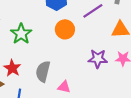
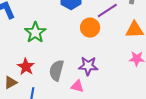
orange circle: (65, 29) -> (90, 28), moved
purple star: (98, 59) -> (88, 66), moved

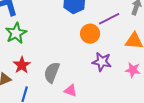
green star: (35, 32) -> (16, 33), moved
purple star: (88, 66) -> (102, 62), moved

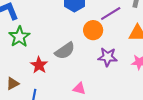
red star: (22, 65) -> (39, 65), moved
gray semicircle: (52, 72) -> (65, 51), moved, turned -140

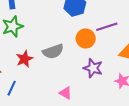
pink triangle: (79, 89) -> (66, 93), moved

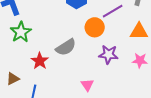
pink triangle: (66, 93) -> (87, 85), turned 40

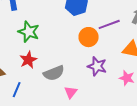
green star: (21, 32) -> (29, 32), moved, turned -30
gray semicircle: (66, 47) -> (54, 73), moved

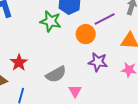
green star: (29, 32) -> (51, 21), moved
red star: (28, 60) -> (19, 63), moved

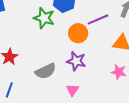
purple star: (98, 62) -> (76, 61), moved
pink triangle: (75, 91) -> (72, 90), moved

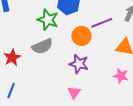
gray semicircle: (46, 71) -> (42, 46), moved

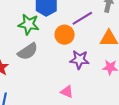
purple star: (79, 64) -> (79, 60), moved
pink triangle: (74, 93) -> (67, 92), turned -32

